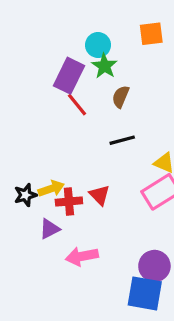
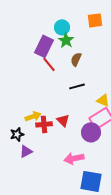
black star: (25, 195) -> (17, 134), moved
purple triangle: (50, 229) -> (26, 151), moved
pink arrow: (82, 256) -> (74, 158), moved
purple circle: (154, 266) -> (91, 132), moved

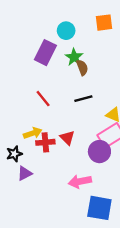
green star: (66, 40) -> (74, 57), moved
brown semicircle: (76, 59) -> (82, 67), turned 136
red line: (49, 64) -> (43, 99), moved

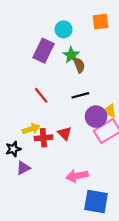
purple circle: (99, 152) -> (96, 117), moved

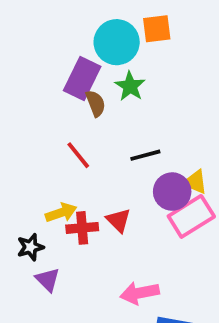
orange square: (100, 22) -> (157, 29), moved
cyan circle: (64, 29) -> (117, 42), size x1.5
brown semicircle: (79, 65) -> (96, 103), moved
purple triangle: (23, 168) -> (48, 280), turned -48

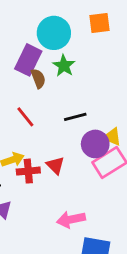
orange square: (157, 29) -> (99, 23), moved

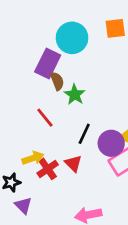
green star: (64, 66) -> (75, 95), moved
black line: (75, 117) -> (84, 134), moved, turned -50
red cross: (28, 171) -> (48, 169), turned -30

